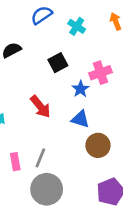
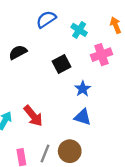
pink cross: (100, 73) -> (101, 55), moved
red arrow: (40, 107) -> (33, 116), moved
brown circle: (98, 145) -> (70, 151), moved

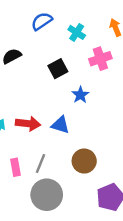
red arrow: (33, 116) -> (28, 124), turned -45
blue triangle: (83, 117) -> (60, 125), moved
brown circle: (70, 151) -> (84, 161), moved

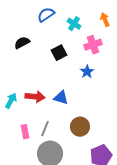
blue star: (80, 95) -> (87, 72), moved

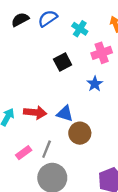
black semicircle: (22, 43) -> (20, 20), moved
brown circle: (80, 127) -> (80, 133), moved
pink rectangle: (25, 132) -> (24, 153), turned 64

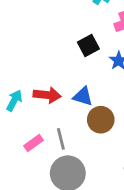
black square: (63, 62) -> (88, 46), moved
gray line: (47, 149) -> (61, 139), turned -36

